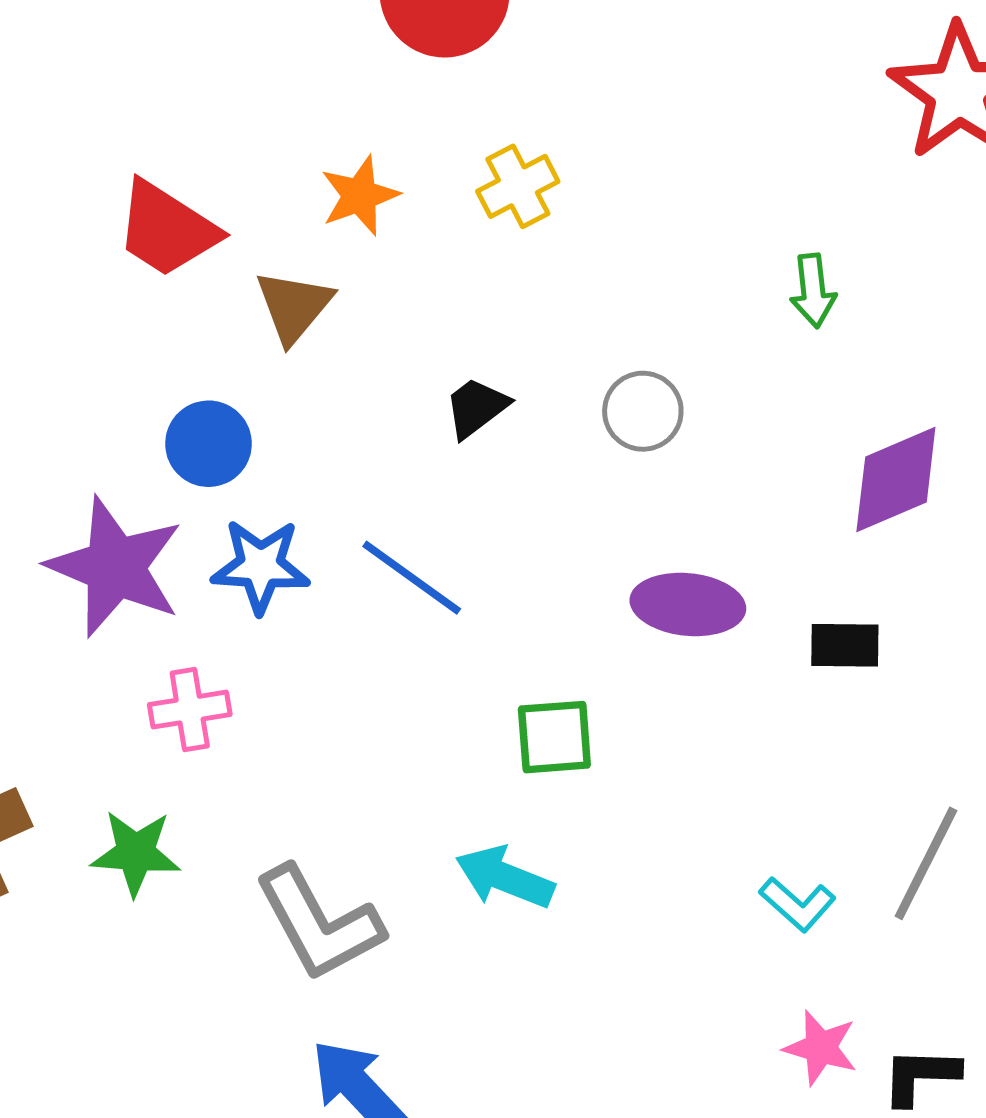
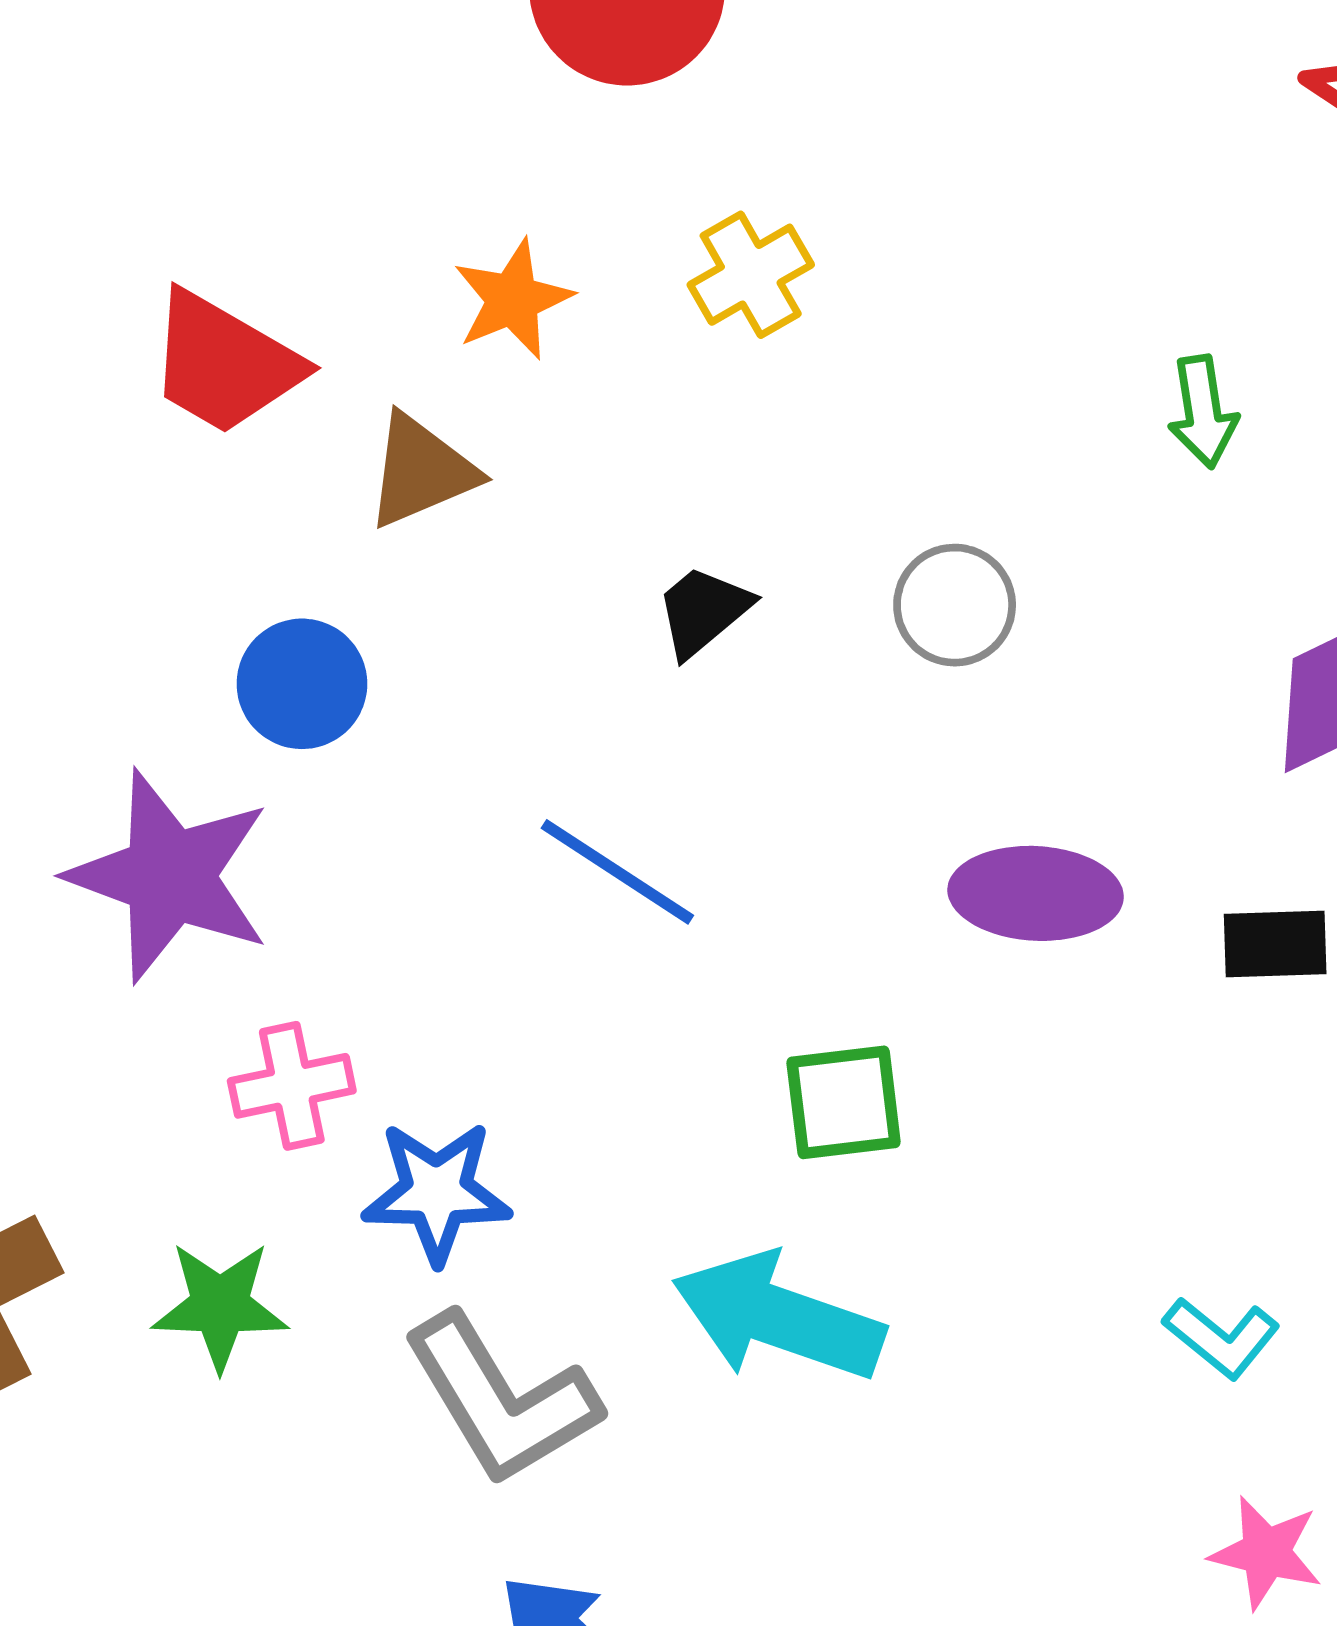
brown triangle: (294, 306) -> (421, 471), turned 30
blue star: (260, 566) -> (437, 1192), moved
cyan arrow: (505, 877) -> (778, 1317), size x1.4

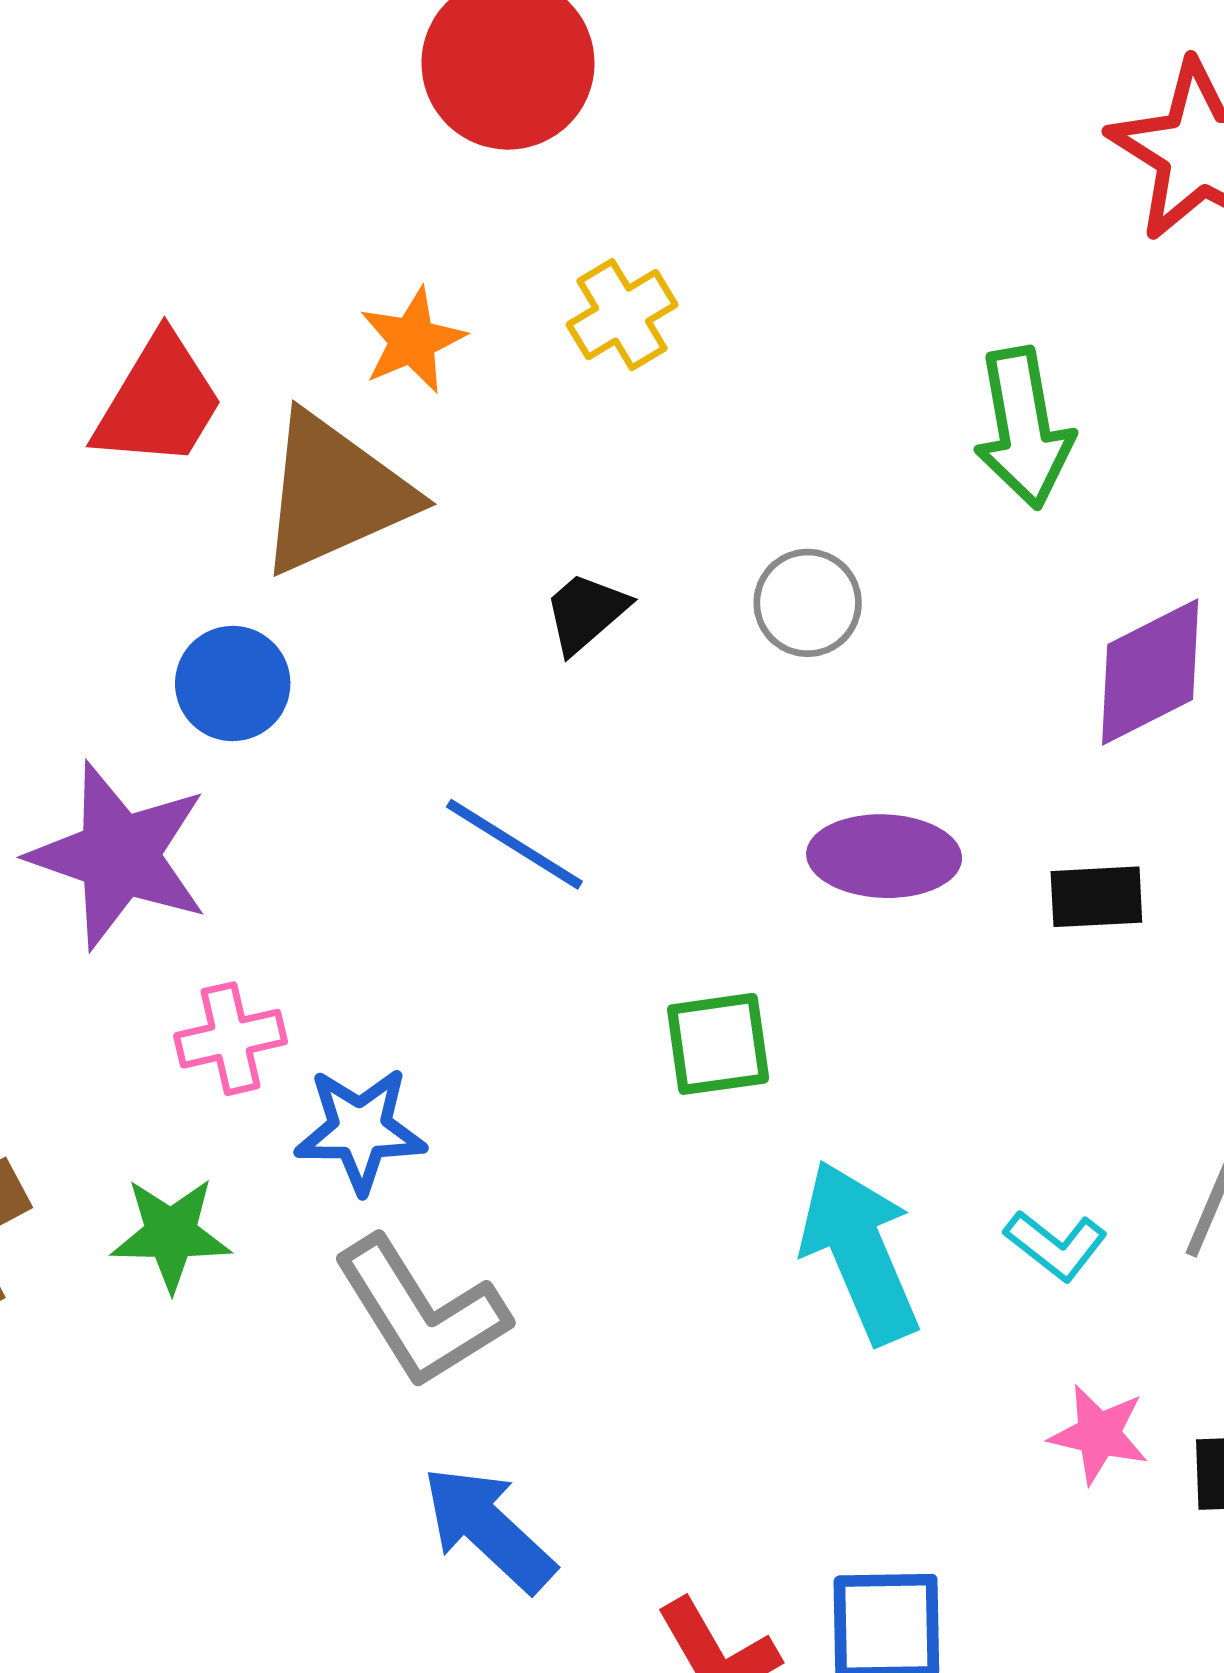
red trapezoid: (224, 363) -> (159, 402), turned -88
green arrow: (1203, 412) -> (1024, 428), size x1.6
brown triangle: (421, 471) -> (334, 493), size x1.6
cyan arrow: (778, 1317) -> (860, 1252), moved, turned 49

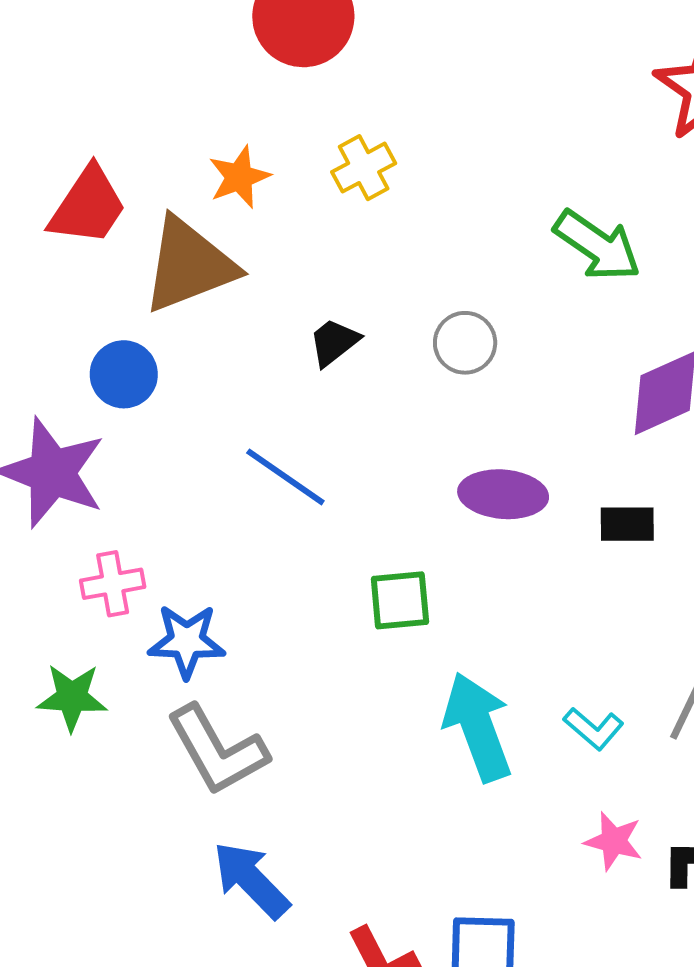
green arrow: (1024, 428) -> (597, 246), turned -48

